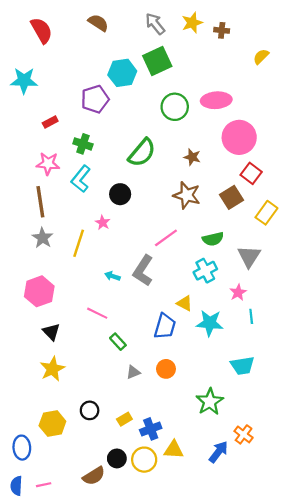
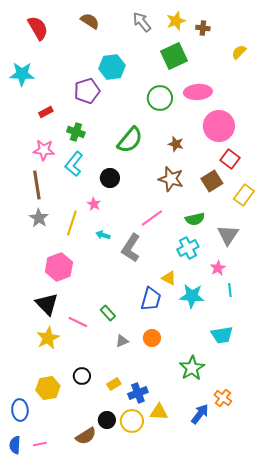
green square: (157, 61) -> (174, 56), moved
cyan arrow: (112, 276) -> (103, 235), moved
pink hexagon: (39, 291) -> (59, 267), moved
pink line: (97, 313) -> (78, 322), moved
black triangle: (51, 332) -> (47, 304), size x1.4

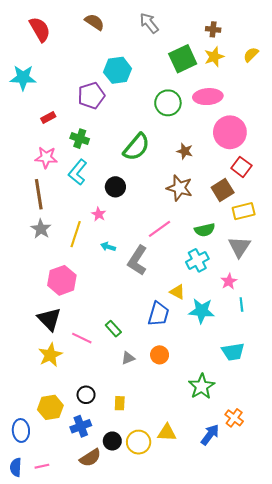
yellow star: (176, 21) -> (214, 57), moved
yellow rectangle: (244, 195) -> (244, 211), moved, turned 40
yellow rectangle: (114, 384) -> (120, 403), turned -56
blue cross: (138, 393) -> (81, 426), moved

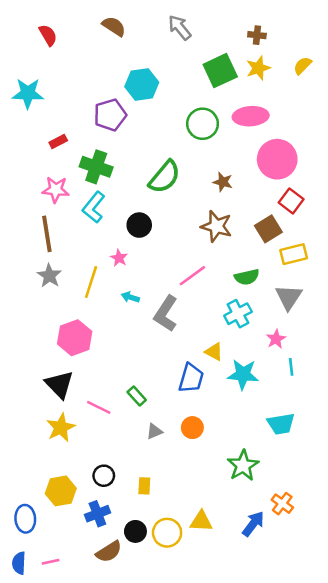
red semicircle: (40, 29) -> (48, 35), size x0.7
green cross: (80, 139) -> (96, 167), size x1.4

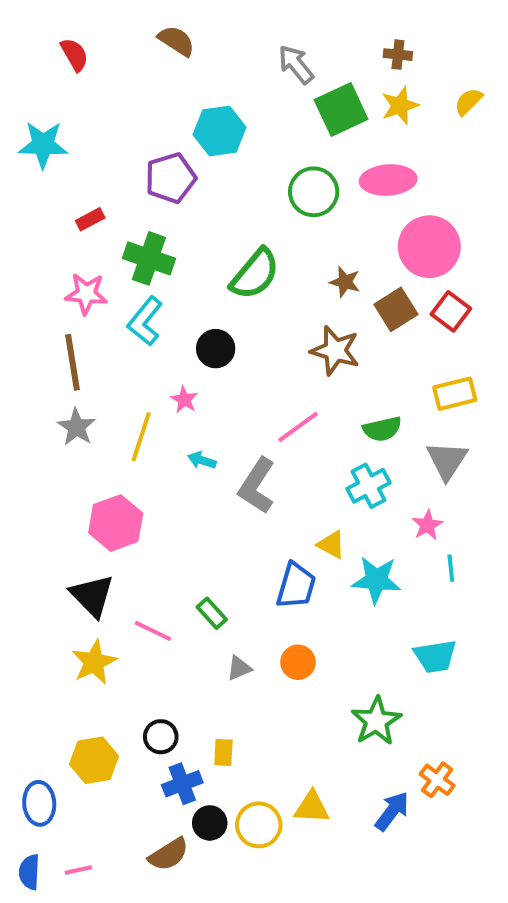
gray arrow: (180, 28) -> (296, 64), moved
brown square: (268, 229) -> (396, 309), moved
blue cross: (97, 514) -> (182, 784), moved

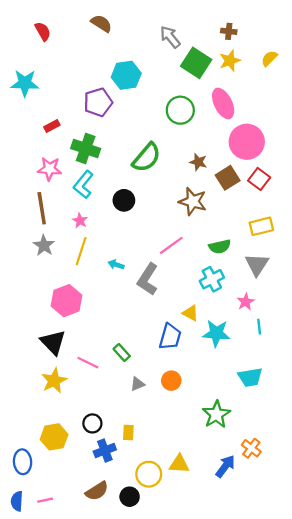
green square: (341, 109) -> (196, 63), turned -32
pink ellipse: (388, 180) -> (223, 103), turned 68
pink star: (184, 400) -> (80, 221), moved
black circle: (210, 823) -> (130, 497), moved

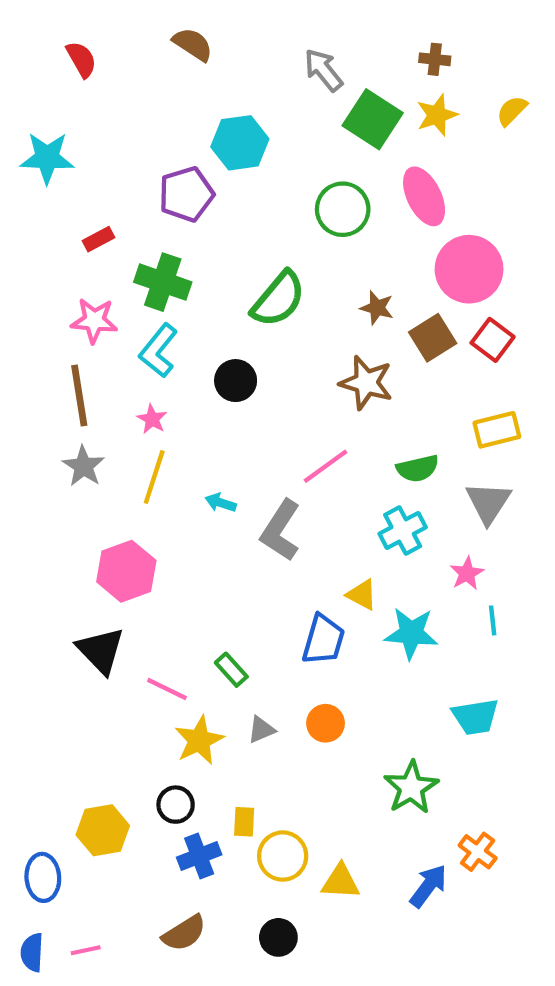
yellow star: (54, 381) -> (199, 740), moved
yellow circle: (149, 474) -> (283, 856), moved
black circle: (130, 497) -> (278, 937), moved

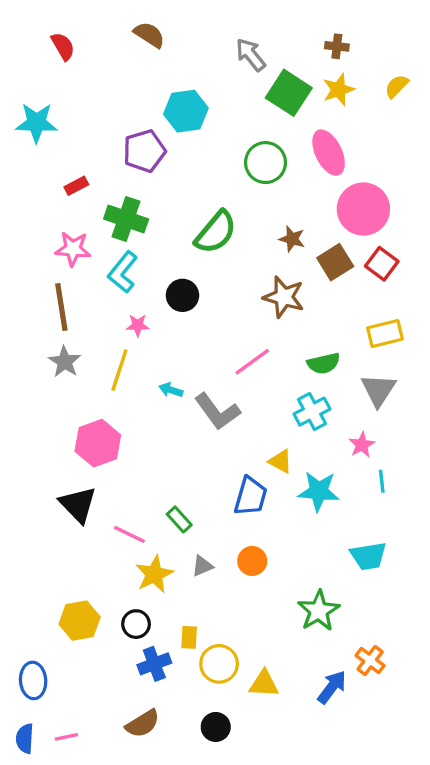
pink star: (152, 419) -> (138, 325), moved, turned -30
gray L-shape: (281, 530) -> (217, 412), turned -69
yellow hexagon: (103, 830) -> (80, 621), moved

